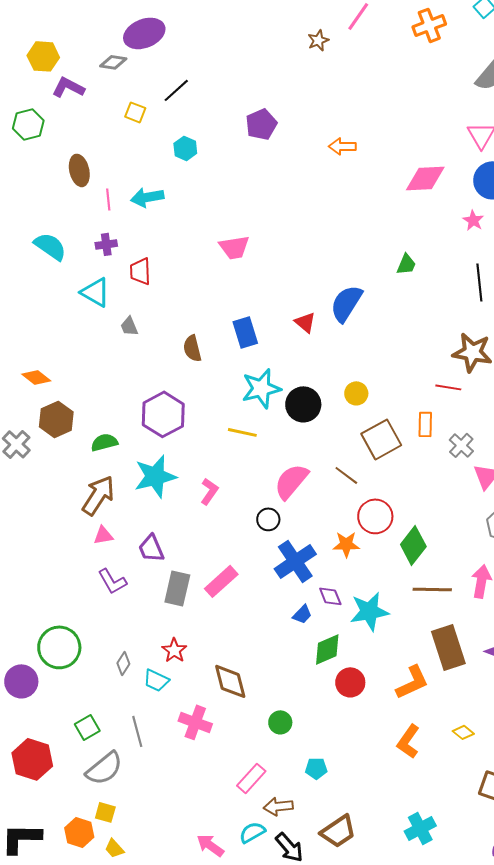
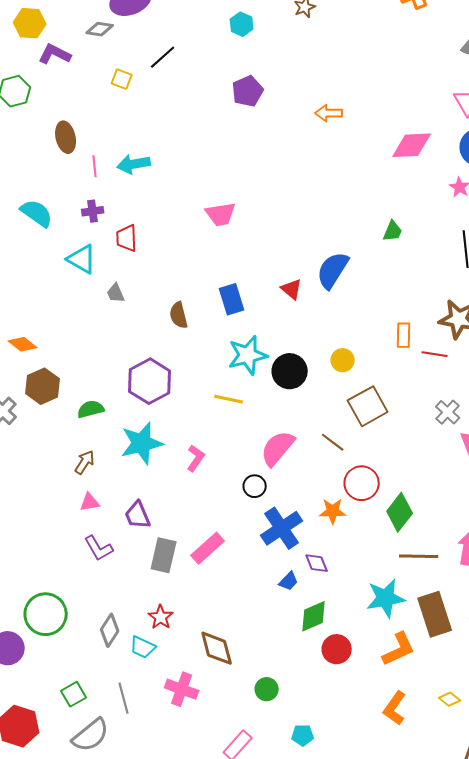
cyan hexagon: (185, 148) -> (242, 24), moved
orange rectangle: (425, 424) -> (404, 335), moved
brown arrow: (98, 495) -> (85, 462), size x0.6
cyan star: (369, 611) -> (386, 598), moved
gray diamond: (123, 663) -> (110, 630), size x1.4

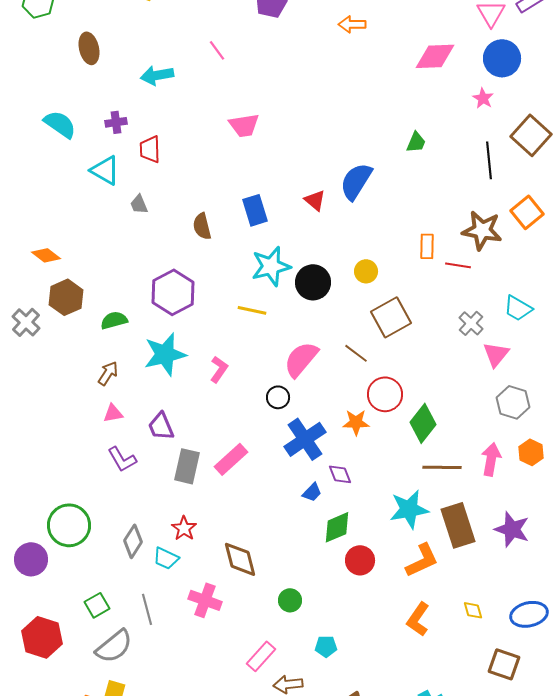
pink line: (95, 166) -> (217, 50), moved, turned -30
yellow diamond: (450, 699) -> (473, 610), turned 35

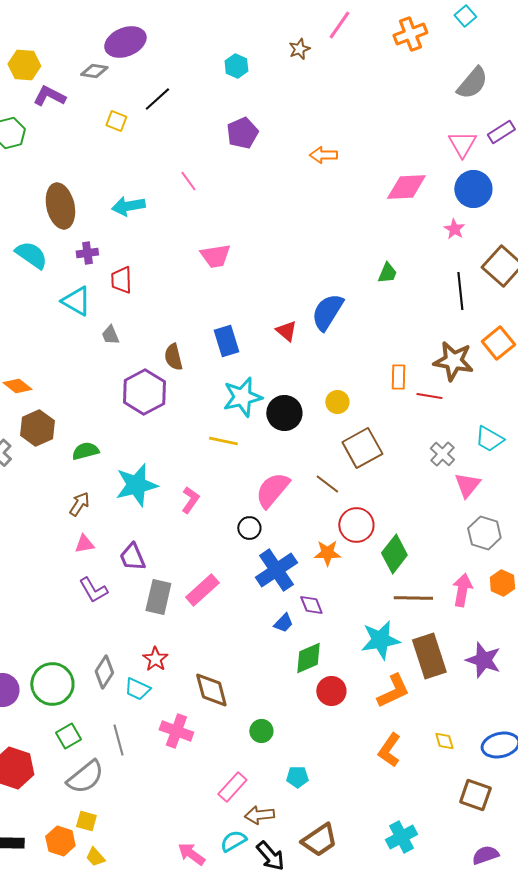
brown ellipse: (89, 48) -> (60, 206), moved, size x1.4
purple hexagon: (173, 292) -> (144, 392), moved
green circle: (69, 525) -> (52, 684), moved

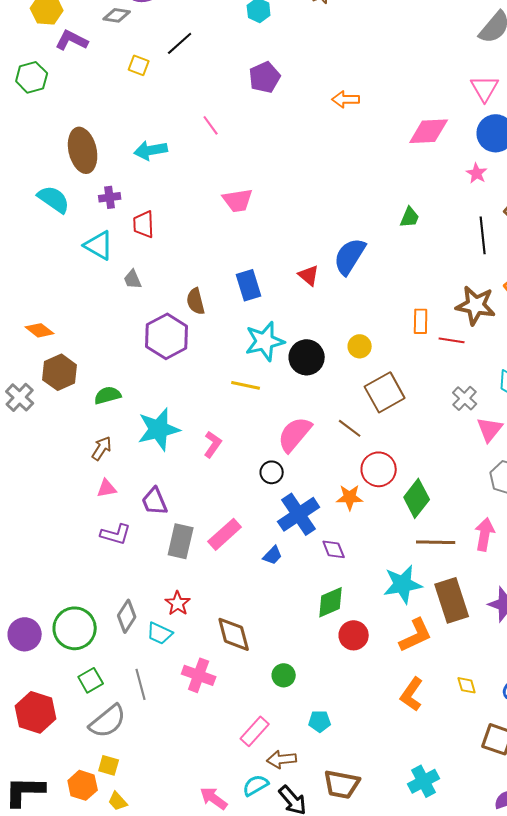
purple L-shape: (93, 590) -> (116, 534), turned -44
blue trapezoid: (283, 623) -> (273, 555), moved
brown trapezoid: (319, 840) -> (342, 784), turned 45

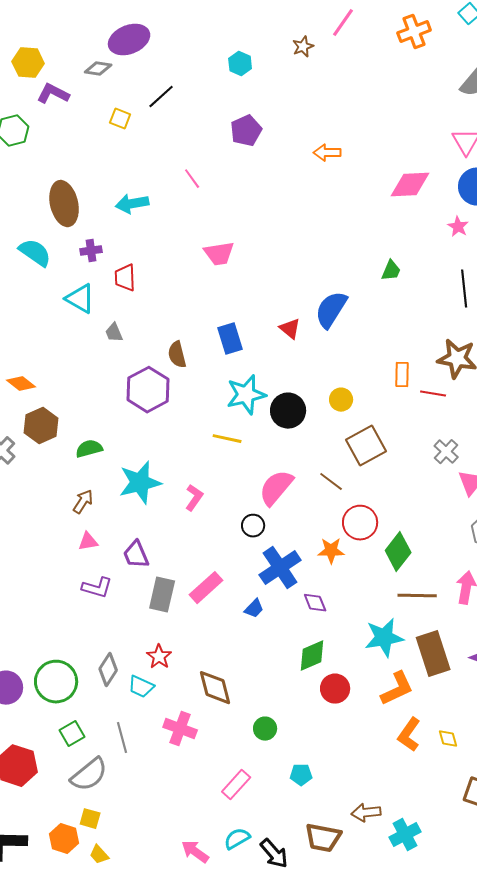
orange L-shape: (412, 694) -> (409, 735), moved
brown arrow: (282, 759) -> (366, 813), moved

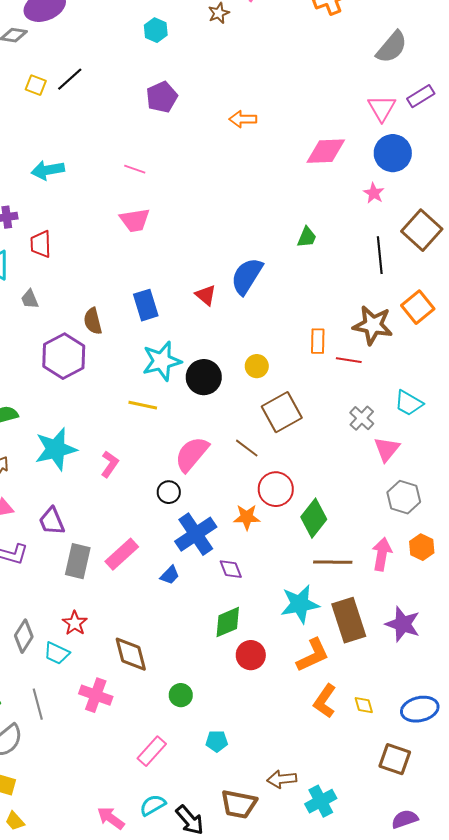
black line: (161, 97) -> (70, 79), moved
pink line: (192, 179) -> (135, 169), moved, turned -35

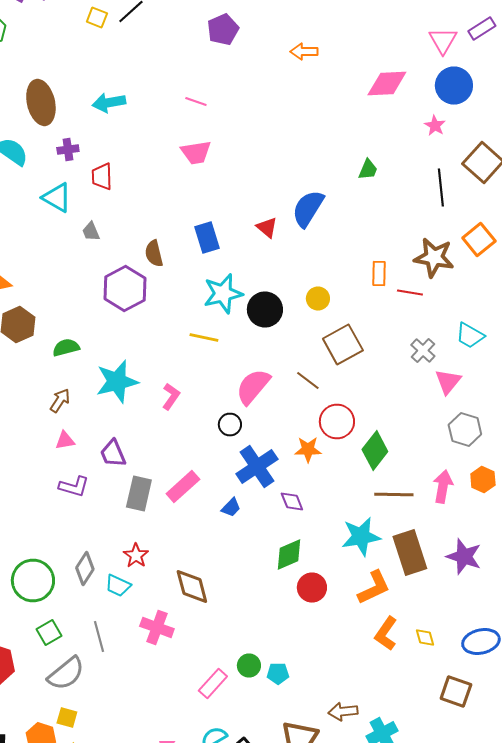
green circle: (181, 695) -> (249, 666), moved

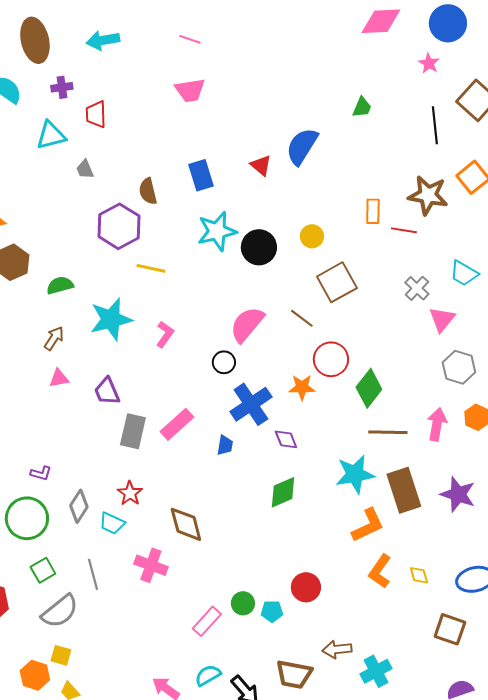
cyan triangle: (57, 198) -> (51, 135), turned -44
yellow line: (204, 338) -> (151, 268), moved
purple L-shape: (74, 486) -> (41, 473), moved, size x0.7
blue trapezoid: (231, 508) -> (225, 445), turned -35
red circle: (312, 588) -> (306, 587), moved

